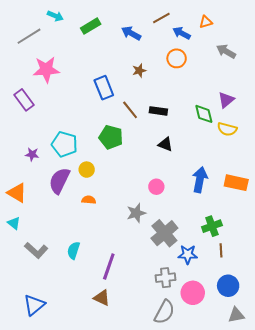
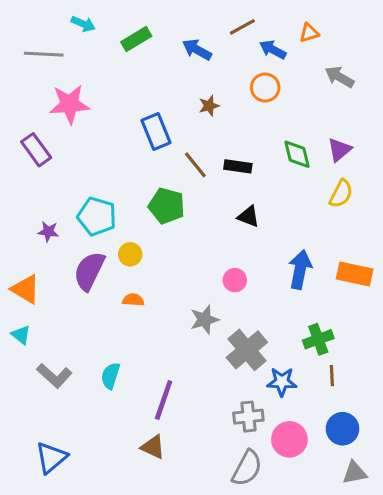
gray line: (29, 36) -> (44, 54), turned 35
green diamond: (204, 114) -> (297, 154), moved
yellow semicircle: (227, 129) -> (341, 194), turned -78

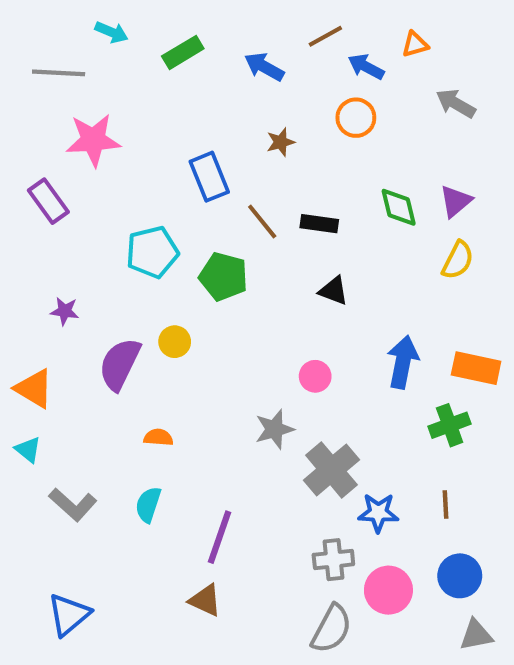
cyan pentagon: (97, 216) -> (152, 252), moved, turned -30
orange semicircle: (133, 300) -> (158, 437), moved
green cross: (318, 339) -> (450, 425), moved

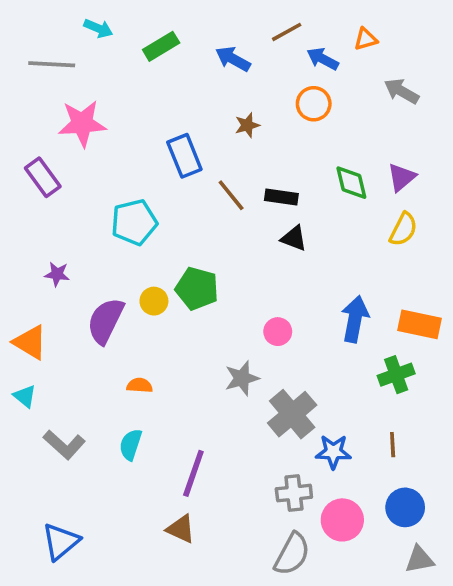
green pentagon: (224, 276) -> (197, 289), moved
black triangle: (333, 291) -> (294, 238), moved

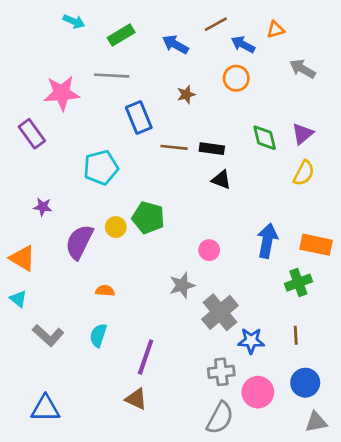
gray line: (52, 64) -> (112, 76), moved
brown line: (231, 195) -> (174, 147), turned -45
blue triangle: (61, 541) -> (45, 408), turned 40

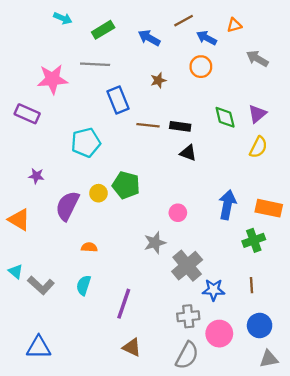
purple rectangle: (32, 134) -> (27, 114), turned -30
cyan triangle: (18, 299) -> (16, 271), moved
brown triangle: (136, 399) -> (132, 347), moved

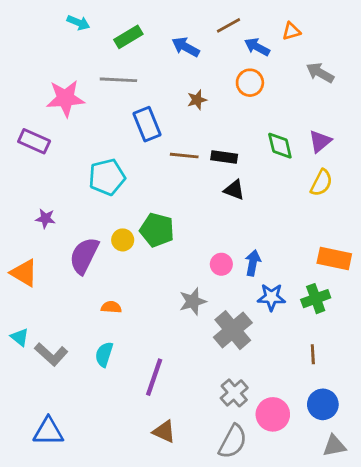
blue arrow: (227, 205) -> (253, 263), moved, size x0.7
blue star: (214, 290) -> (271, 297), moved
gray cross: (188, 316) -> (234, 393), turned -35

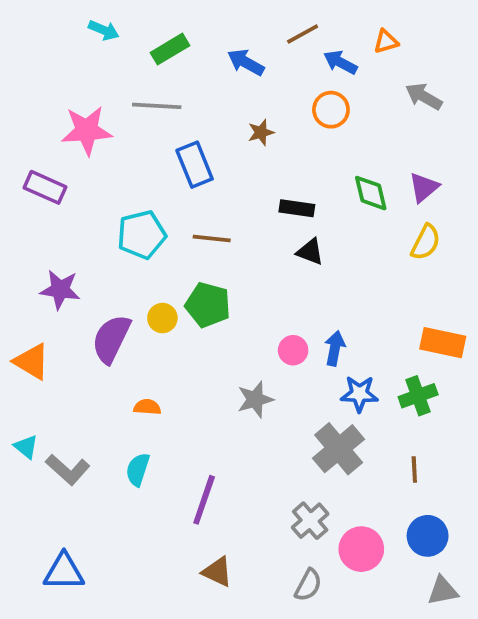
brown line: (184, 156) -> (212, 238), moved
purple star: (45, 218) -> (60, 290), size x1.5
gray cross: (233, 330) -> (339, 449), moved
gray semicircle: (233, 442) -> (308, 585), size x0.7

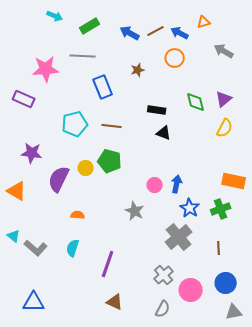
brown line: (303, 34) -> (156, 31), moved
blue star: (359, 394) -> (190, 208), turned 30
gray star: (255, 399) -> (135, 211), turned -30

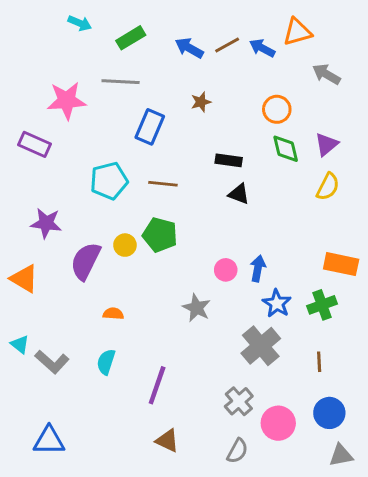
orange triangle: (204, 22) -> (297, 32), size x1.5
orange circle: (175, 58) -> (277, 109), moved
blue rectangle: (103, 87) -> (150, 127), turned 45

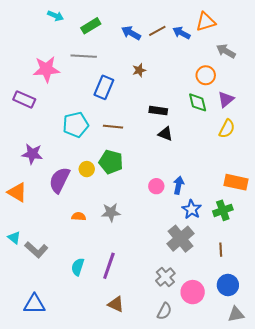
orange circle: (277, 109) -> (206, 75), moved
gray star: (196, 308) -> (111, 212), moved, turned -30
cyan semicircle: (106, 362) -> (78, 267), moved

